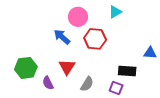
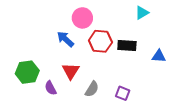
cyan triangle: (115, 12) -> (142, 13), moved
black rectangle: (127, 71) -> (127, 46), moved

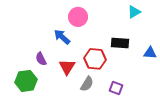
red hexagon: (100, 41) -> (95, 59), moved
green hexagon: (27, 72) -> (26, 81), moved
purple semicircle: (51, 88) -> (41, 59), moved

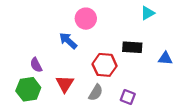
purple semicircle: (41, 59) -> (36, 65), moved
red triangle: (67, 67) -> (65, 84), moved

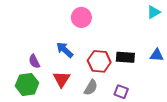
cyan triangle: (148, 13) -> (154, 12), moved
blue arrow: (68, 41) -> (65, 50), moved
black rectangle: (132, 47) -> (125, 57), moved

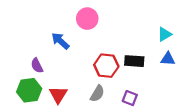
cyan triangle: (154, 12) -> (164, 34), moved
blue arrow: (65, 50) -> (60, 41), moved
red triangle: (62, 79) -> (58, 95), moved

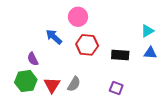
red hexagon: (106, 66) -> (87, 45), moved
gray semicircle: (97, 94) -> (74, 84), moved

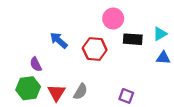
pink circle: (78, 17) -> (113, 19), moved
black rectangle: (120, 55) -> (133, 39), moved

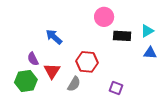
red hexagon: (95, 49) -> (87, 62), moved
red triangle: (56, 93) -> (52, 71), moved

